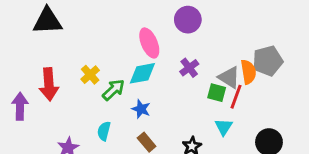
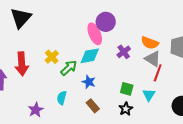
purple circle: (188, 20) -> (106, 22), moved
black triangle: (47, 21) -> (21, 18), turned -45
orange semicircle: (248, 72) -> (150, 43), moved, turned 120
green square: (217, 93) -> (127, 89), moved

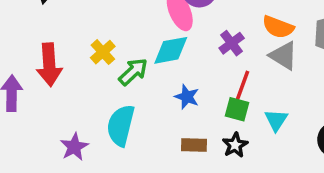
red line: (158, 73) -> (242, 86), moved
blue star: (89, 82) -> (187, 97), moved
cyan semicircle: (62, 98) -> (121, 125), size x1.6
brown rectangle: (93, 106) -> (194, 145), moved, turned -48

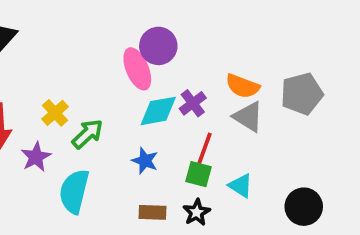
cyan diamond: (171, 50) -> (158, 111), moved
cyan triangle: (276, 120) -> (241, 186), turned -30
purple star: (74, 147) -> (36, 157), moved

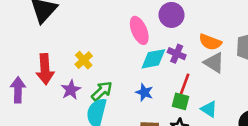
purple circle: (158, 46) -> (171, 15), moved
purple cross: (193, 103) -> (177, 54), turned -30
green arrow: (88, 134) -> (102, 91), moved

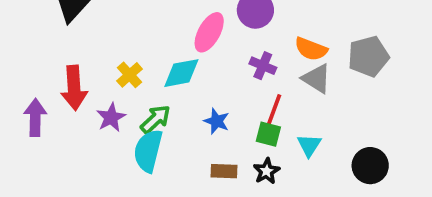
pink ellipse: (139, 30) -> (209, 32), turned 52
cyan diamond: (153, 59) -> (181, 73), moved
cyan triangle: (209, 109) -> (309, 145), turned 30

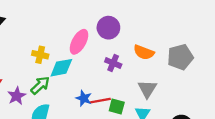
yellow cross: (130, 75) -> (40, 55), moved, turned -35
gray triangle: (317, 79) -> (147, 89), moved, turned 30
red line: (274, 110) -> (100, 101), moved, turned 60
green arrow: (155, 119) -> (40, 85), moved

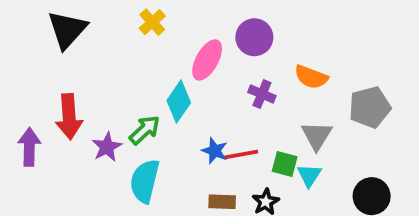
yellow cross: (40, 55) -> (152, 22), moved, turned 35
gray pentagon: (180, 57) -> (370, 107), moved
cyan diamond: (61, 68) -> (179, 102), turned -45
green square: (117, 107) -> (285, 164), moved

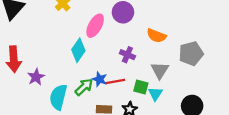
purple cross: (262, 94) -> (127, 55), moved
green arrow: (145, 130) -> (84, 87), moved

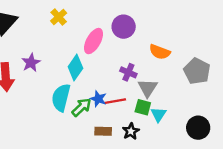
gray pentagon: (191, 54) -> (197, 71), turned -30
gray triangle: (160, 70) -> (148, 88), moved
purple star: (36, 77) -> (31, 63), moved
cyan semicircle: (58, 97) -> (61, 98), moved

